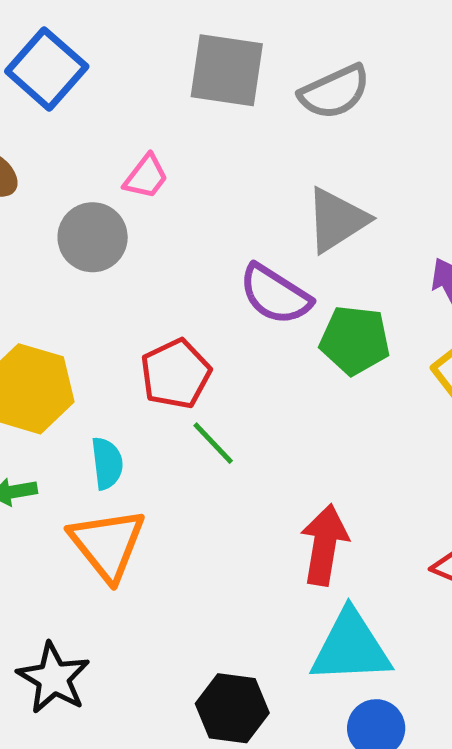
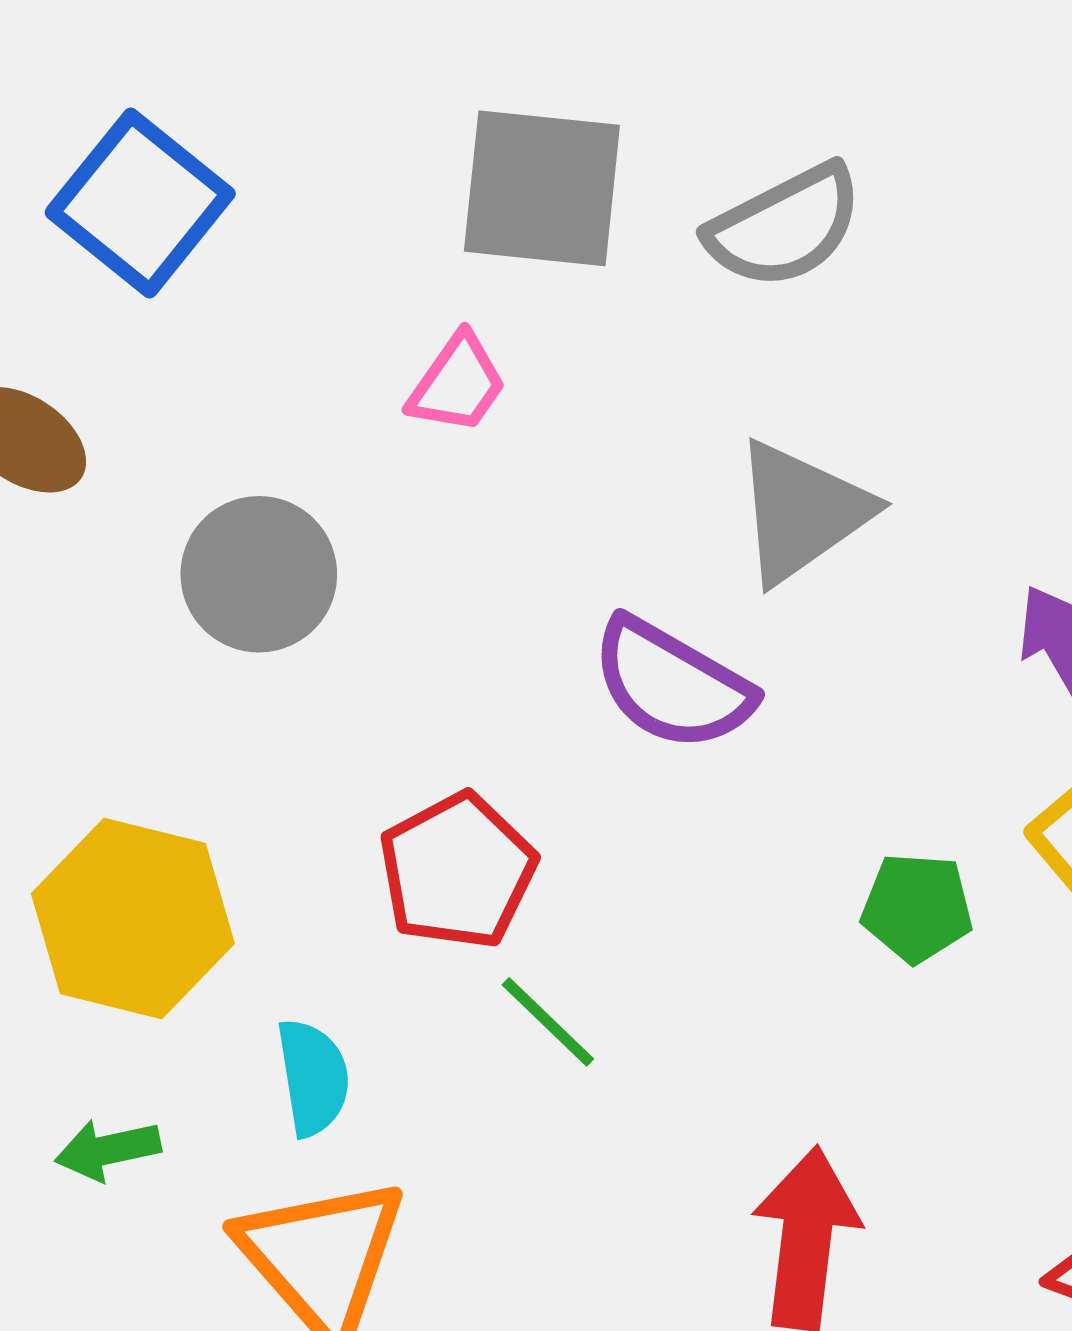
pink trapezoid: (146, 177) -> (457, 384), moved
green pentagon: (355, 340) -> (917, 908), moved, size x0.7

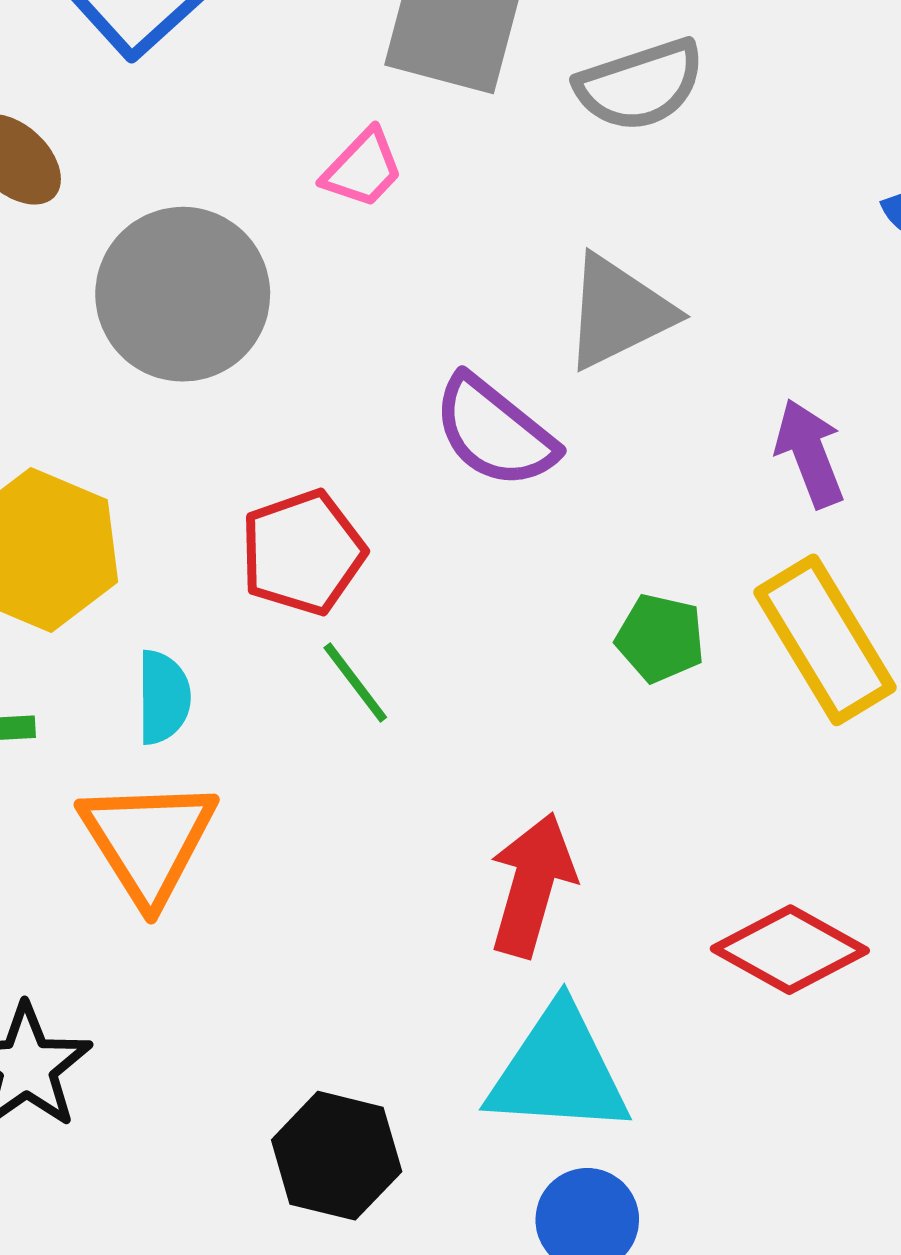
gray circle: (259, 574) -> (183, 294), size x1.4

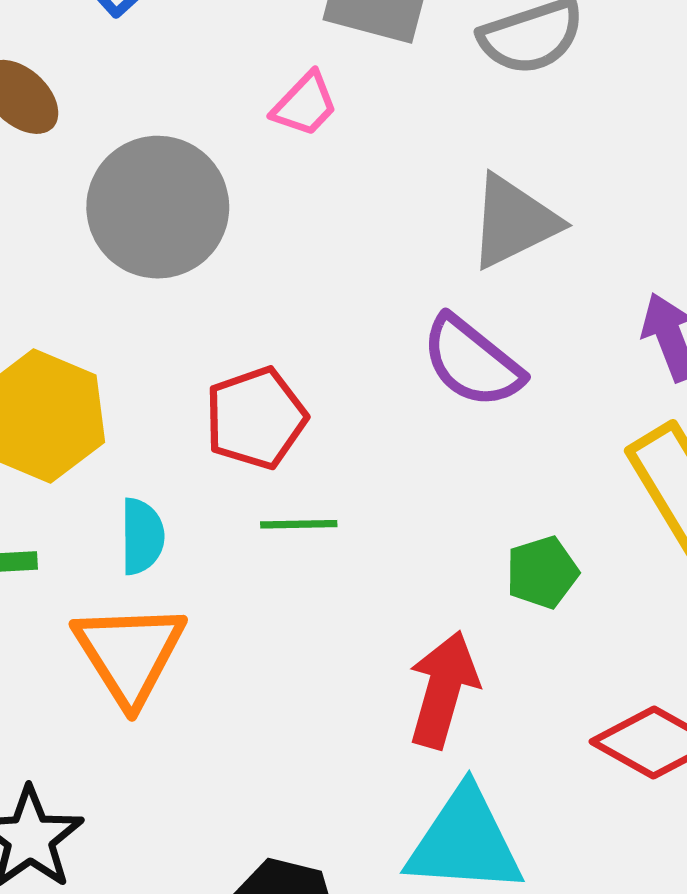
purple semicircle: (495, 432) -> (472, 362), moved
green pentagon: (660, 638) -> (542, 572), moved, turned -30
green line: (355, 683) -> (299, 524), turned -54

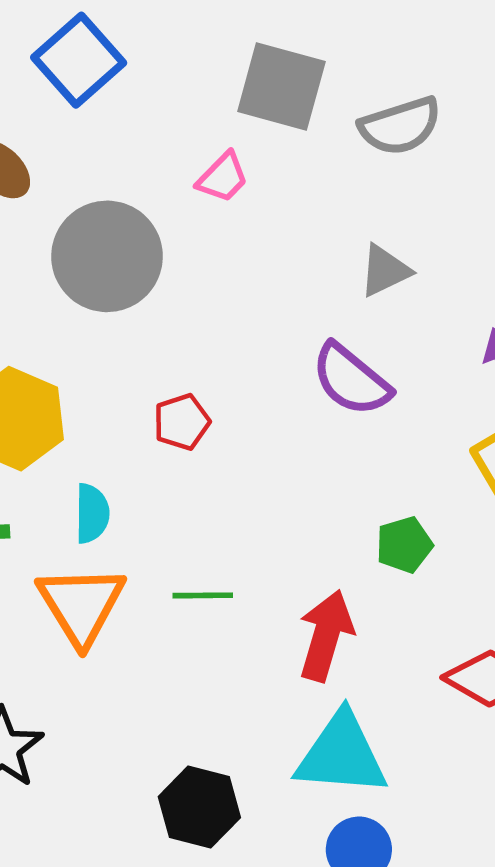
gray triangle: (514, 222) -> (385, 271), size x0.7
red pentagon: (256, 418) -> (182, 422), size x0.7
green line: (299, 524) -> (203, 595), moved

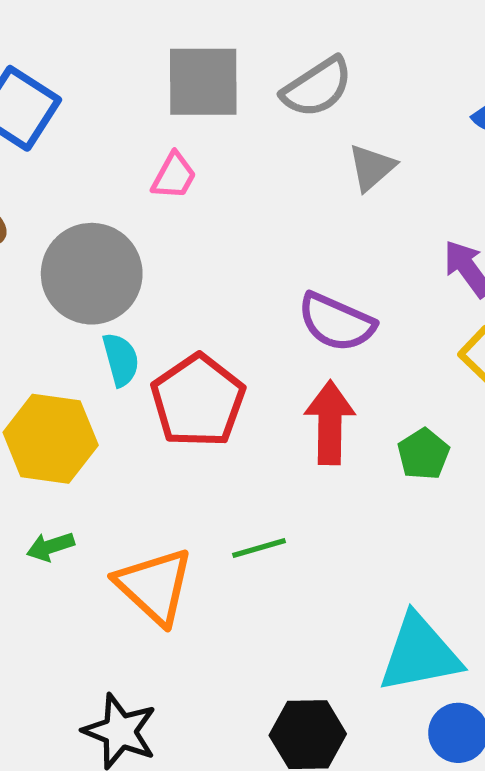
gray triangle: (385, 271) -> (372, 167), moved
red pentagon: (182, 422) -> (198, 401), size x1.8
cyan semicircle: (92, 513) -> (121, 360), moved
red arrow: (326, 636) -> (330, 423), moved

